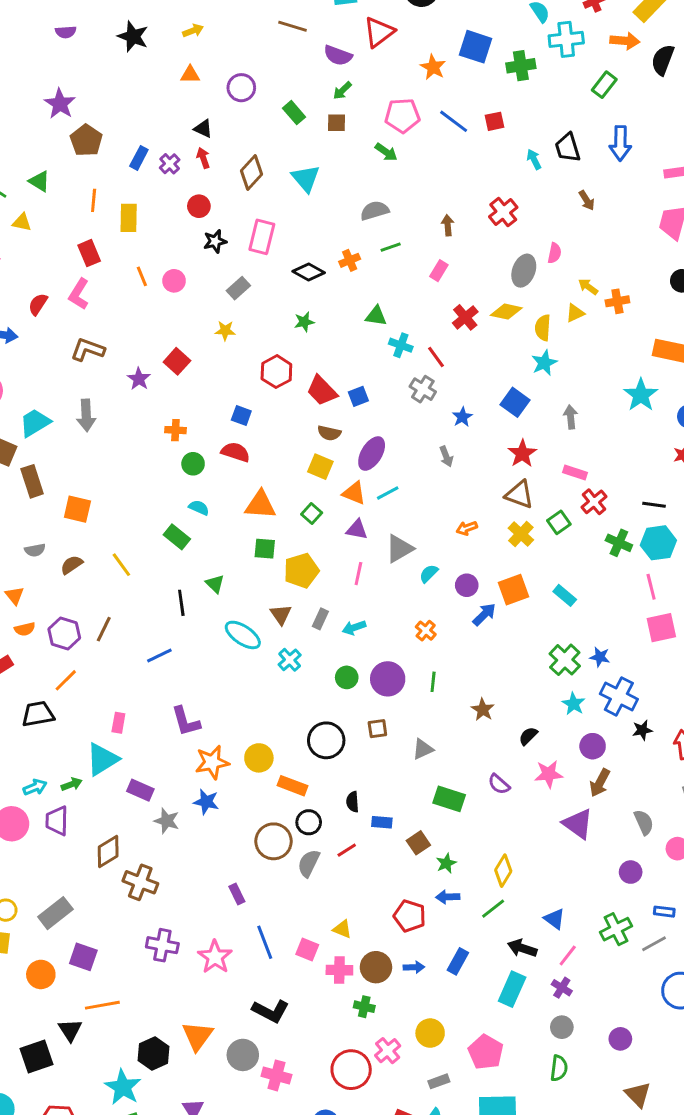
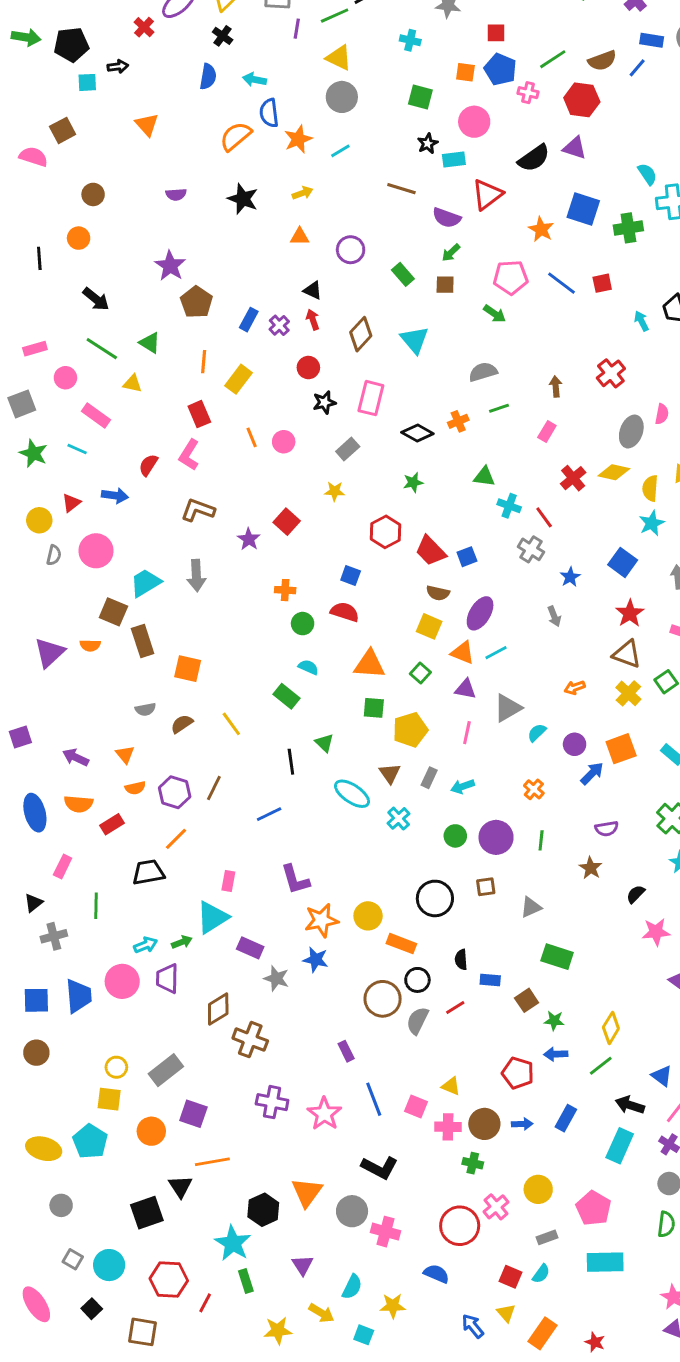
yellow rectangle: (129, 218) -> (239, 379), turned 36
purple semicircle: (499, 784) -> (607, 829), moved, turned -50
green star: (446, 863) -> (554, 1021), turned 30

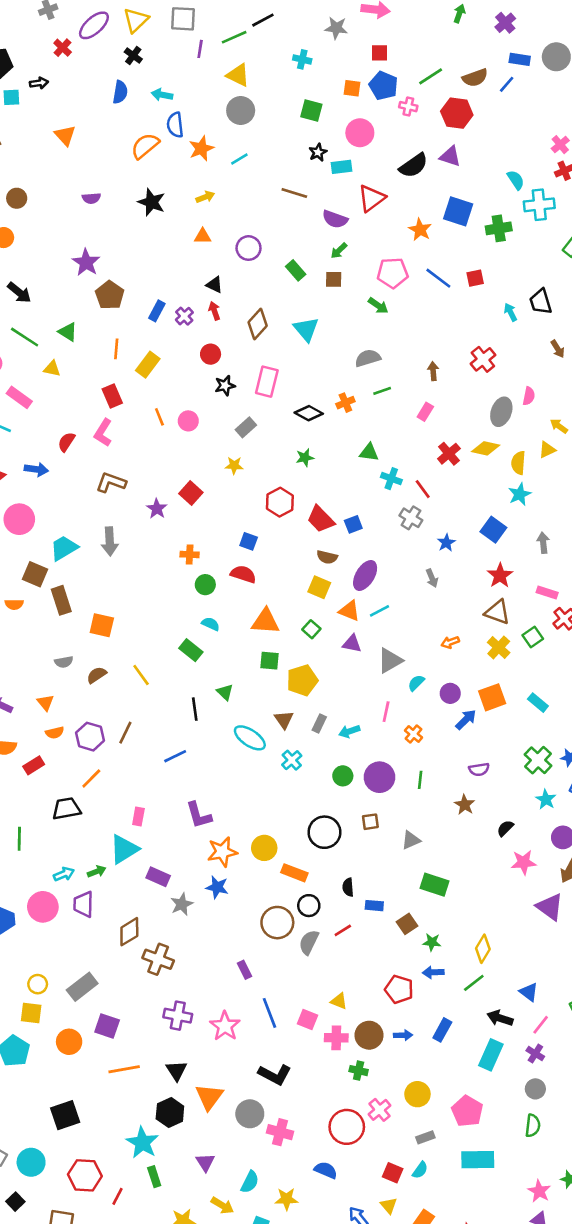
pink line: (467, 733) -> (386, 712), moved
gray star: (276, 978) -> (182, 904), turned 30
black triangle: (180, 1186) -> (176, 1071), moved

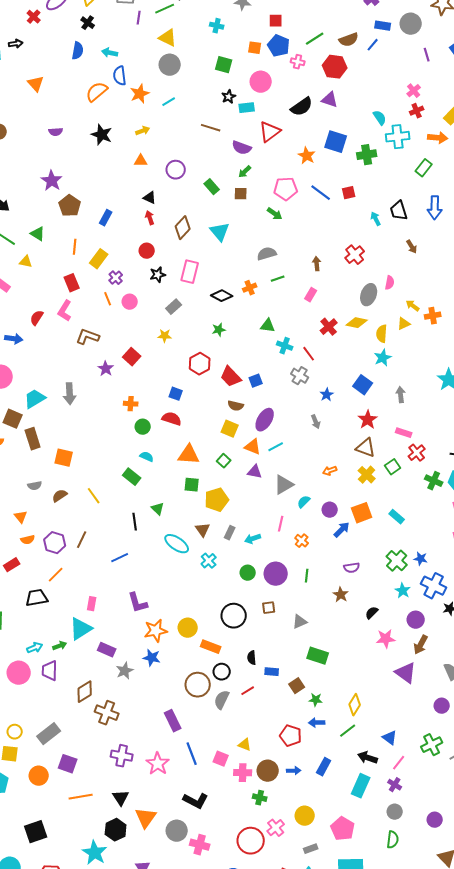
purple cross: (184, 316) -> (116, 278), moved
brown L-shape: (111, 482) -> (88, 337), moved
purple rectangle: (245, 970) -> (173, 721), size x1.5

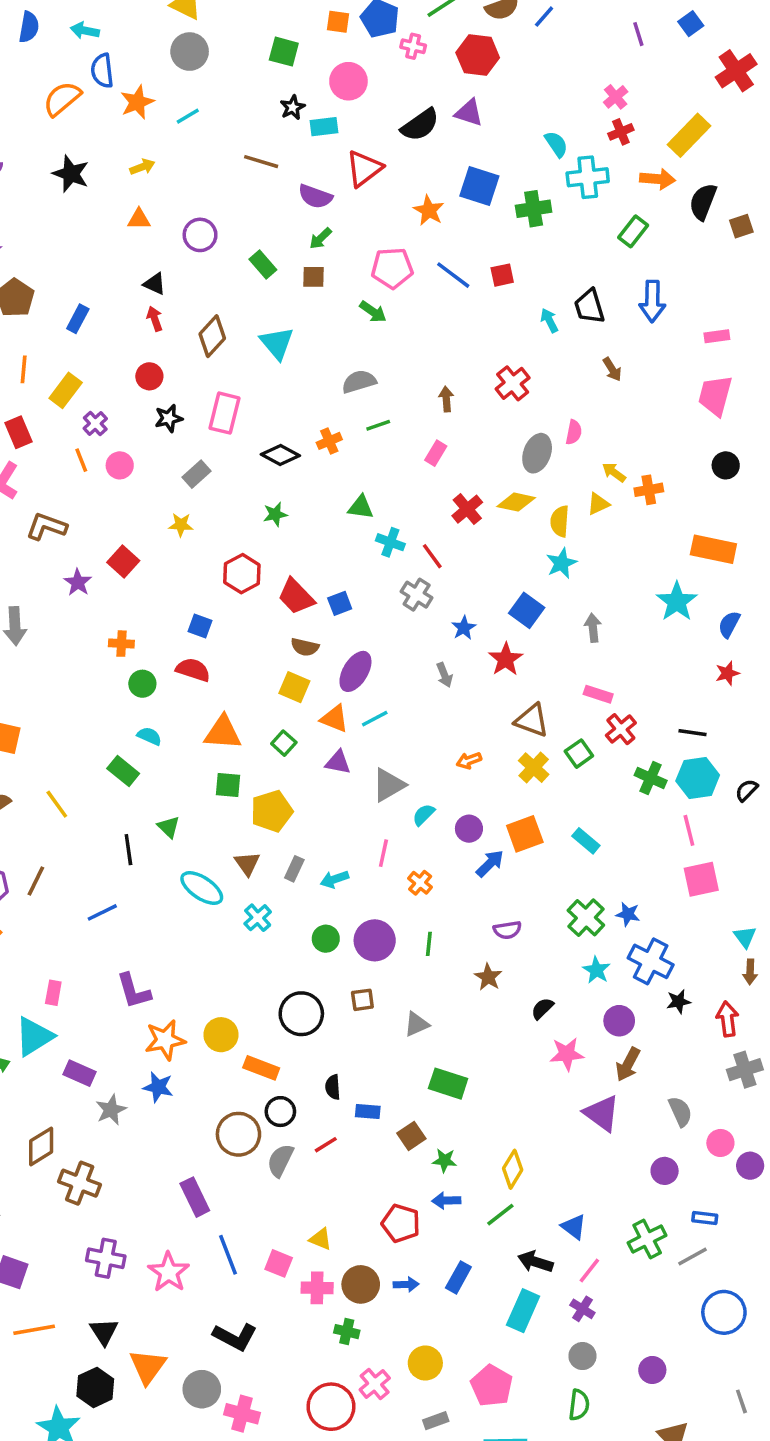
red star: (368, 420) -> (506, 659), moved

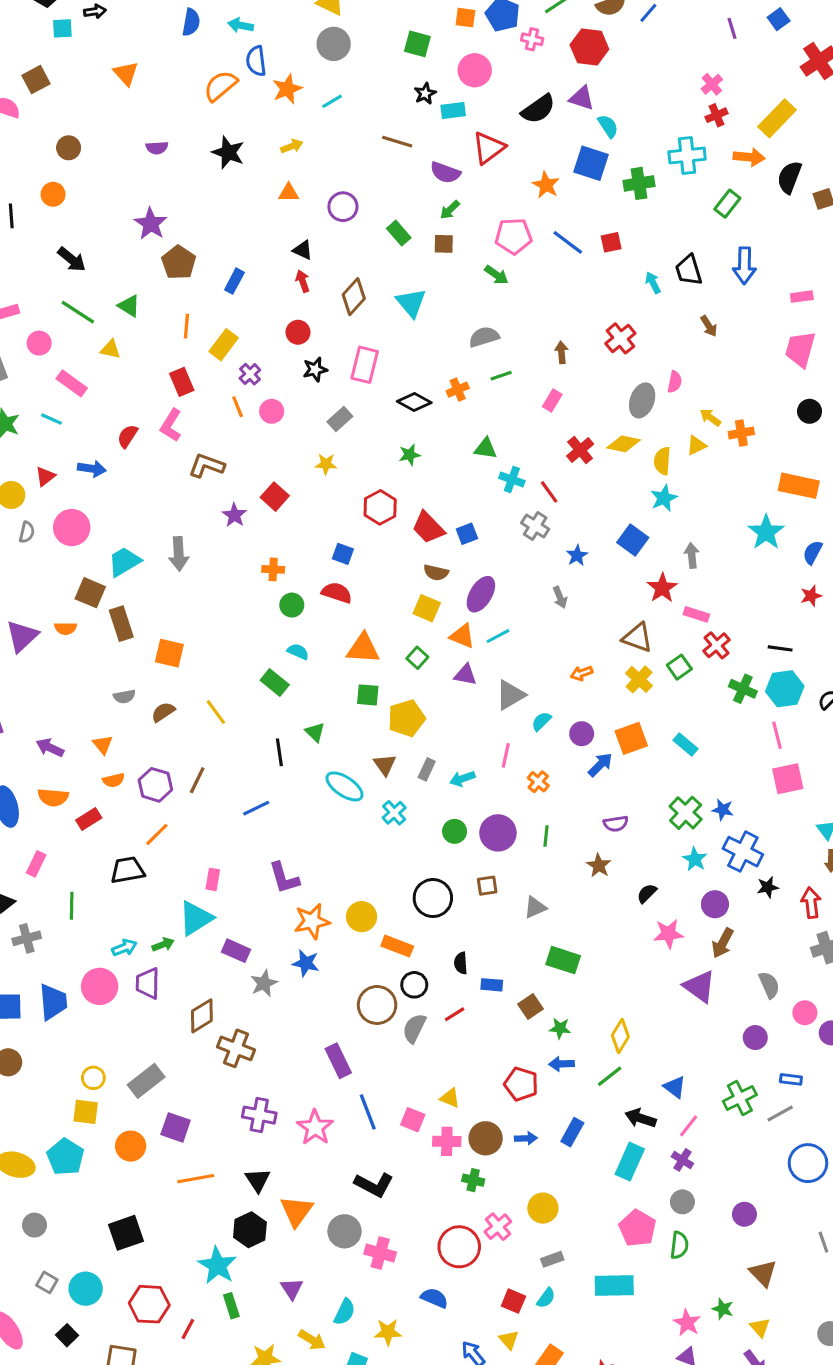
cyan semicircle: (556, 144) -> (608, 126), moved
red star: (506, 659) -> (662, 588), moved
pink pentagon: (492, 1386) -> (637, 1228), moved

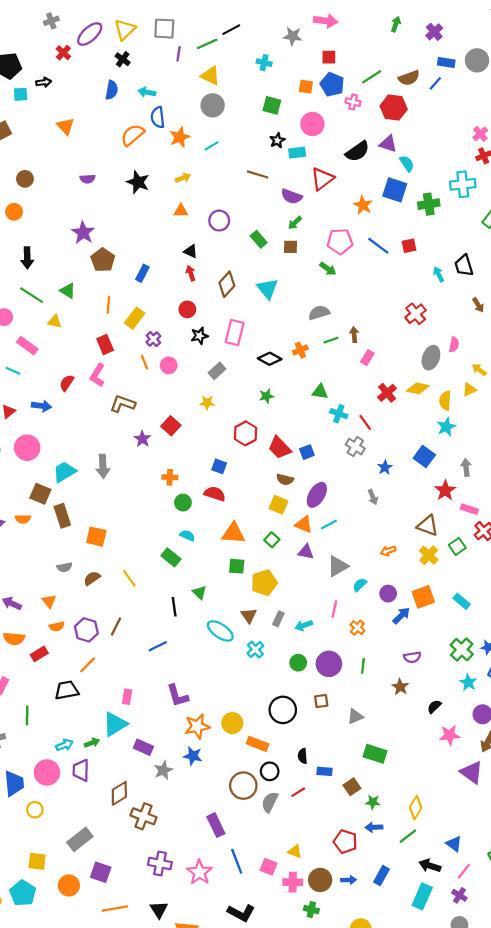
black arrow: (72, 259) -> (27, 258), turned 50
brown arrow: (562, 352) -> (354, 335), moved
yellow circle: (93, 1078) -> (35, 810), moved

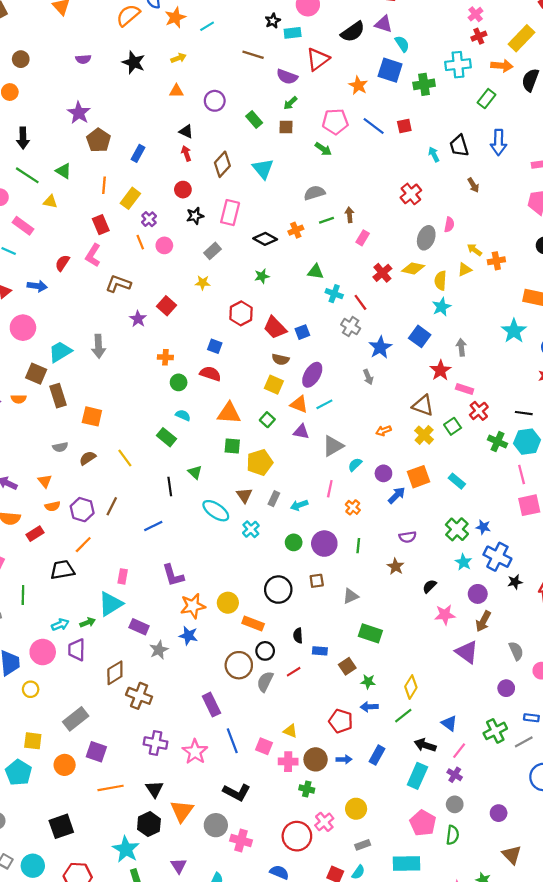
blue star: (385, 467) -> (380, 347), size x1.5

